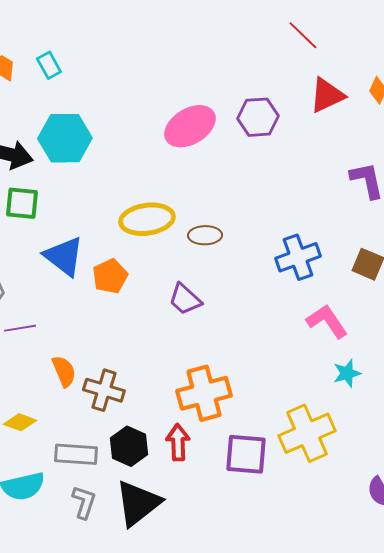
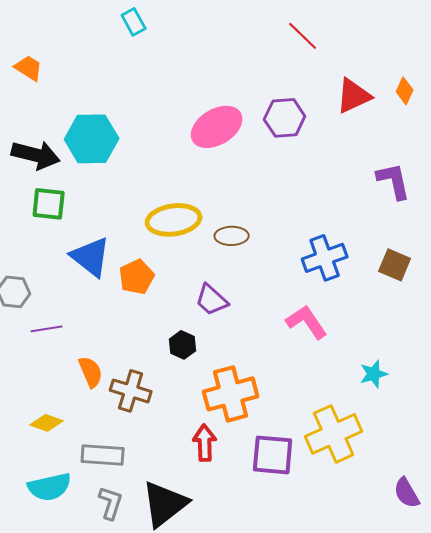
red line: (303, 35) -> (303, 36), moved
cyan rectangle: (49, 65) -> (134, 22), moved
pink L-shape: (327, 321) -> (307, 322), moved
black hexagon: (129, 446) -> (183, 345), moved, size x0.7

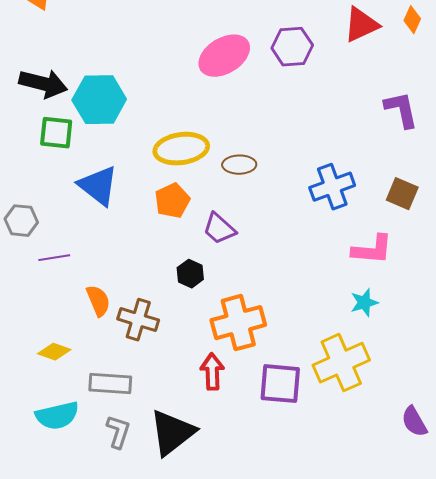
cyan hexagon: (92, 139) -> (99, 100), moved
orange pentagon: (137, 277) -> (172, 201), moved
pink L-shape: (307, 322) -> (372, 250), moved, turned 129
cyan star: (374, 374) -> (364, 303), moved

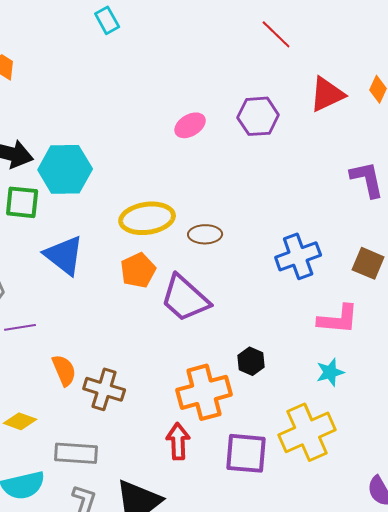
pink ellipse: (224, 56) -> (190, 125), size x0.6
purple trapezoid: (219, 229) -> (185, 298), size x1.5
black hexagon: (190, 274) -> (251, 361), moved

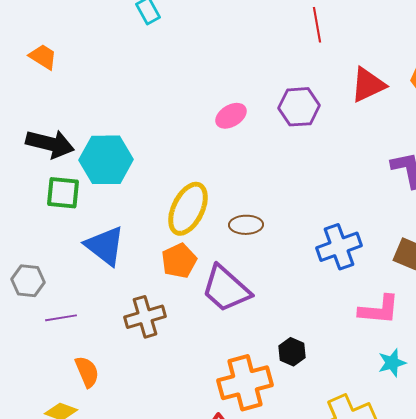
red line: (276, 34) -> (317, 25), turned 36
yellow ellipse: (147, 218) -> (188, 209), turned -56
orange semicircle: (64, 370) -> (87, 372), moved
cyan star: (330, 372) -> (392, 363), moved
brown cross: (104, 389) -> (145, 317), moved, turned -33

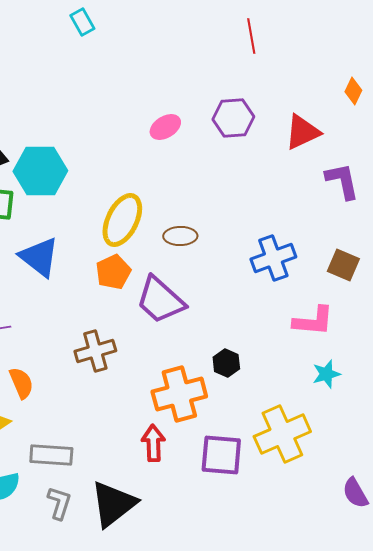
red triangle: (368, 85) -> (302, 132), moved
brown cross: (145, 317) -> (95, 351), moved

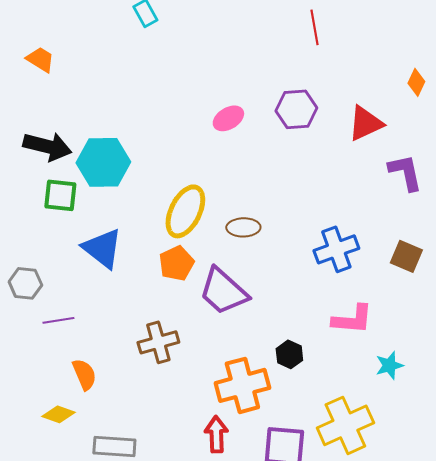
pink L-shape: (313, 321) -> (352, 319), moved

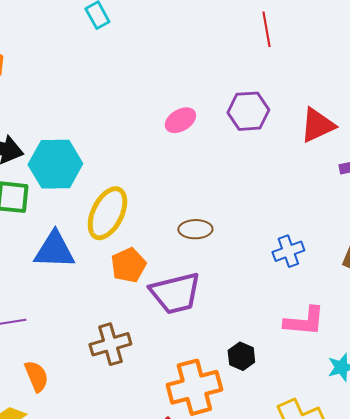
yellow ellipse: (185, 211) -> (107, 213), moved
blue triangle: (102, 248) -> (54, 250), turned -36
blue cross: (336, 249) -> (288, 251), size x0.7
purple trapezoid: (223, 291) -> (175, 293), turned -56

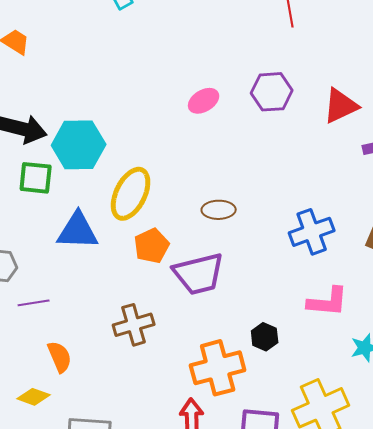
blue cross: (288, 251) -> (312, 232), size x1.4

